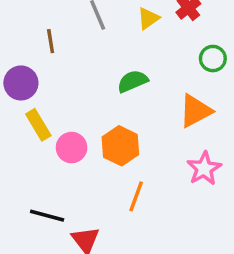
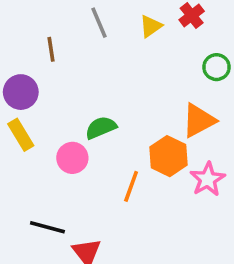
green semicircle: (133, 81) -> (101, 128), moved
yellow rectangle: (38, 125) -> (21, 135), moved
orange hexagon: (120, 146) -> (168, 156), moved
orange line: (136, 196) -> (131, 186), moved

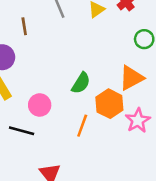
green semicircle: (101, 128) -> (81, 83), moved, turned 145
black line: (47, 227) -> (22, 131), moved

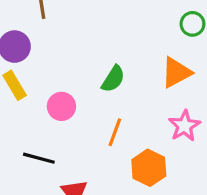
orange hexagon: (109, 104) -> (149, 168), moved
black line: (22, 131) -> (39, 158), moved

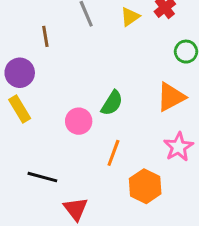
pink circle: (61, 106) -> (79, 121), moved

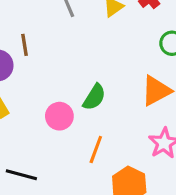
brown line: (45, 36) -> (25, 45), moved

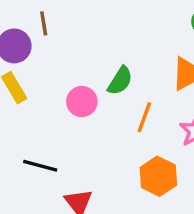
orange line: (96, 149) -> (144, 117), moved

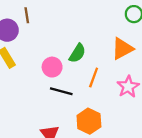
black line: (40, 166) -> (61, 91), moved
orange hexagon: (158, 176) -> (89, 121), moved

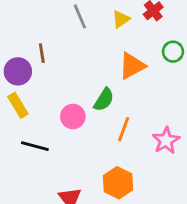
orange triangle: (122, 49) -> (132, 66), moved
black line: (61, 91) -> (35, 146), moved

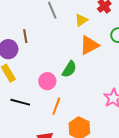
yellow triangle: (121, 19) -> (81, 20), moved
orange line: (124, 129) -> (56, 106), moved

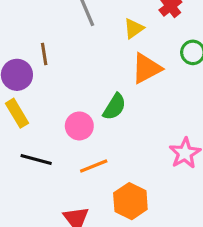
orange line: (56, 106) -> (94, 166), turned 48

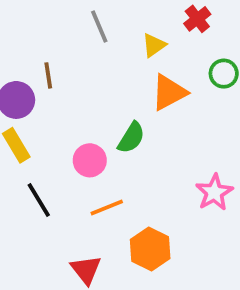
black line: (36, 160) -> (39, 200), turned 44

